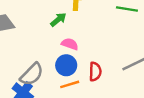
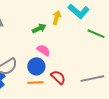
red semicircle: (95, 72) -> (58, 77), turned -63

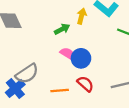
blue circle: (36, 66) -> (81, 58), moved

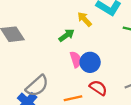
yellow arrow: (82, 16) -> (85, 19), turned -49
pink semicircle: (68, 54) -> (76, 59), turned 49

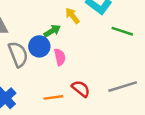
blue circle: (90, 62) -> (39, 46), moved
gray semicircle: (37, 86) -> (18, 54), moved, turned -75

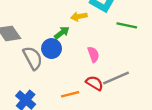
yellow arrow: (72, 16) -> (79, 16), turned -56
pink semicircle: (60, 57) -> (93, 54), moved
gray line: (123, 87) -> (116, 78), moved

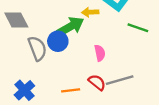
green arrow: (62, 33) -> (70, 27), size x1.6

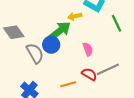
green line: (138, 28) -> (117, 23), turned 54

